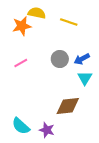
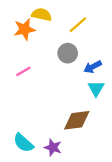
yellow line: (69, 22) -> (78, 25), turned -60
gray circle: (60, 59) -> (68, 53), moved

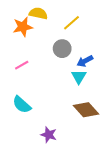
cyan triangle: (96, 88) -> (79, 77), moved
brown diamond: (77, 120) -> (86, 110), moved, turned 55
cyan semicircle: (23, 143) -> (22, 105), moved

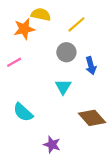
blue arrow: (85, 61) -> (91, 66), turned -77
pink line: (22, 65) -> (14, 62), moved
cyan triangle: (79, 77) -> (63, 87), moved

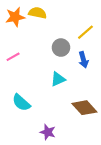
yellow line: (76, 24) -> (85, 32), moved
orange star: (24, 29) -> (15, 17), moved
cyan triangle: (63, 87) -> (58, 79), turned 35

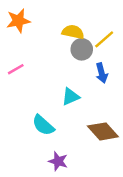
yellow semicircle: (38, 13) -> (73, 32), moved
gray circle: (61, 48) -> (82, 49), moved
cyan semicircle: (21, 103) -> (43, 125), moved

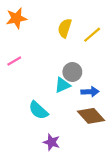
yellow semicircle: (73, 32) -> (65, 28), turned -84
gray circle: (82, 49) -> (72, 72), moved
blue arrow: (102, 73) -> (90, 92), moved, turned -77

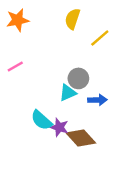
yellow semicircle: (65, 28) -> (72, 19), moved
brown diamond: (91, 116) -> (81, 138), moved
purple star: (52, 142) -> (59, 127), moved

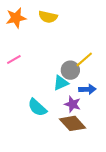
yellow semicircle: (72, 19) -> (48, 17), moved, turned -96
yellow line: (100, 38) -> (84, 59), moved
purple star: (59, 127) -> (72, 104), moved

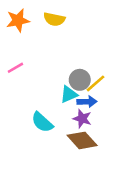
yellow line: (84, 59) -> (95, 83), moved
blue arrow: (87, 89) -> (87, 102), moved

